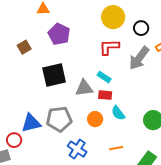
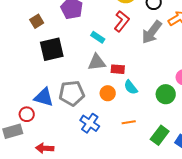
red L-shape: (109, 47) -> (122, 21), turned 130
black square: (54, 75) -> (52, 49), moved
cyan rectangle: (104, 77) -> (98, 37), moved
blue triangle: (31, 123) -> (44, 97), turned 30

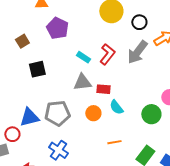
red L-shape: (122, 21) -> (107, 54), moved
black square: (52, 49) -> (37, 69), size x0.7
blue triangle: (44, 97) -> (29, 117), turned -30
blue cross: (90, 123) -> (58, 150), moved

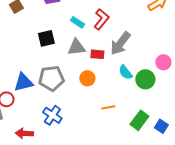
gray arrow: (137, 52) -> (120, 43), moved
black square: (37, 69) -> (46, 38), moved
cyan semicircle: (116, 107) -> (125, 72), moved

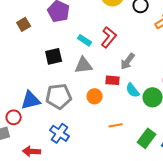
gray arrow: (120, 43) -> (128, 61), size x0.7
red rectangle: (97, 54) -> (113, 80), moved

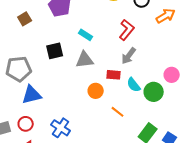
red L-shape: (109, 37) -> (127, 30), moved
gray pentagon: (59, 96) -> (19, 69), moved
red circle: (14, 117) -> (26, 124), moved
orange line: (116, 125) -> (118, 112), moved, turned 48

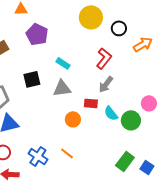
orange line: (118, 112) -> (67, 153), moved

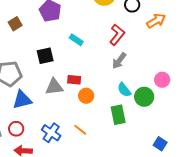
gray triangle: (62, 88) -> (54, 87), moved
red rectangle: (91, 103) -> (74, 80), moved
green rectangle: (125, 161) -> (118, 115), moved, turned -48

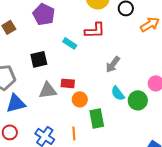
red L-shape: (117, 35) -> (95, 30), moved, turned 50
green rectangle: (118, 115) -> (97, 118), moved
orange line: (80, 130) -> (74, 133), turned 48

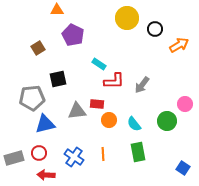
red L-shape: (95, 30) -> (114, 81), moved
black square: (39, 59) -> (58, 79), moved
cyan semicircle: (118, 93) -> (134, 124), moved
green rectangle: (97, 118) -> (138, 152), moved

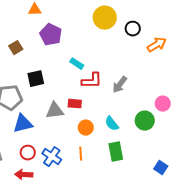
orange circle: (109, 120) -> (86, 128), moved
red circle: (39, 153) -> (28, 153), moved

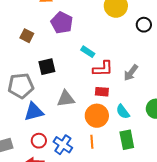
black circle: (133, 29) -> (144, 25), moved
brown square: (16, 48) -> (27, 36), turned -32
red rectangle: (75, 104) -> (102, 92), moved
orange circle: (86, 128) -> (97, 116), size x1.5

